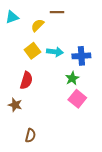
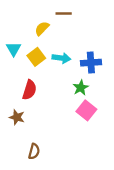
cyan triangle: (12, 17) -> (14, 49), moved, turned -40

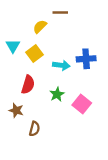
cyan arrow: (61, 58) -> (61, 65), moved
green star: (81, 88) -> (57, 94), moved
brown semicircle: (34, 151) -> (34, 129), moved

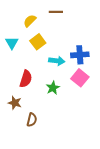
yellow semicircle: (40, 27) -> (30, 21), moved
yellow square: (34, 53) -> (38, 42), moved
pink square: (82, 104) -> (80, 78), moved

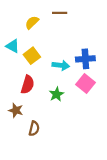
yellow square: (38, 42) -> (32, 56), moved
cyan triangle: (12, 43) -> (13, 46), turned -32

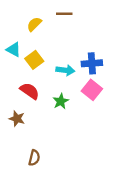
red semicircle: (28, 85) -> (30, 91), turned -72
brown semicircle: (34, 129) -> (34, 158), moved

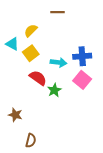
yellow semicircle: (34, 24) -> (31, 31), moved
red semicircle: (30, 91) -> (38, 78), moved
brown star: (17, 119) -> (15, 115), moved

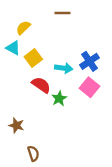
yellow semicircle: (31, 31) -> (23, 28), moved
blue cross: (82, 56) -> (89, 61), turned -30
brown semicircle: (31, 141) -> (33, 154), turned -32

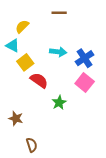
yellow square: (33, 58) -> (25, 62), moved
cyan arrow: (64, 68) -> (58, 52), moved
green star: (59, 98) -> (59, 103), moved

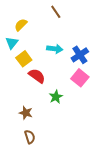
brown line: (59, 13) -> (56, 12), turned 56
cyan triangle: (13, 45) -> (12, 43), turned 40
brown star: (16, 118) -> (26, 113), moved

